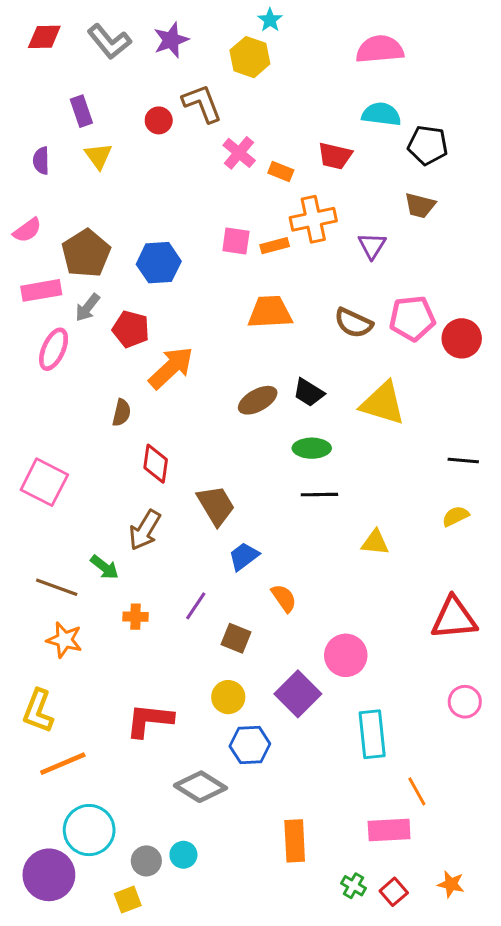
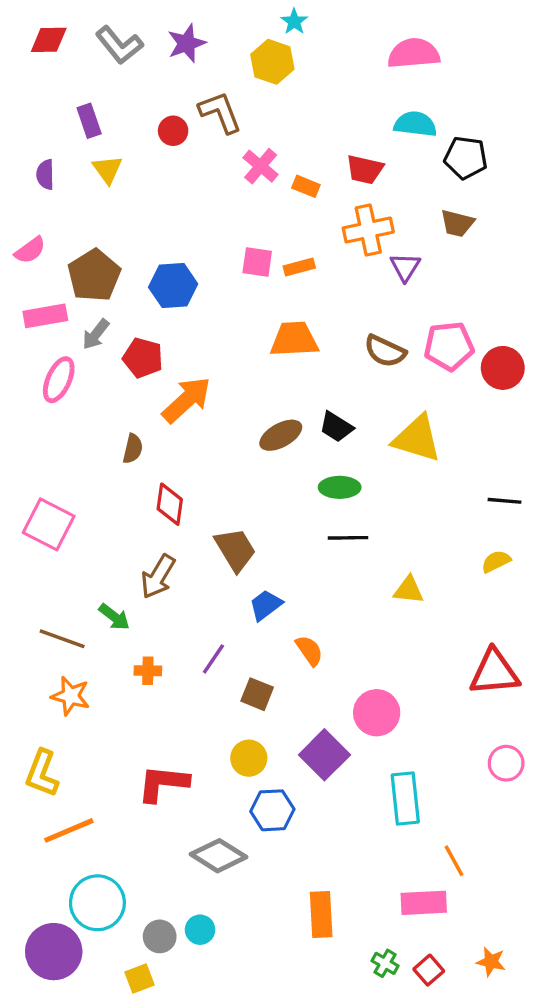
orange cross: (313, 219) -> (368, 230), moved

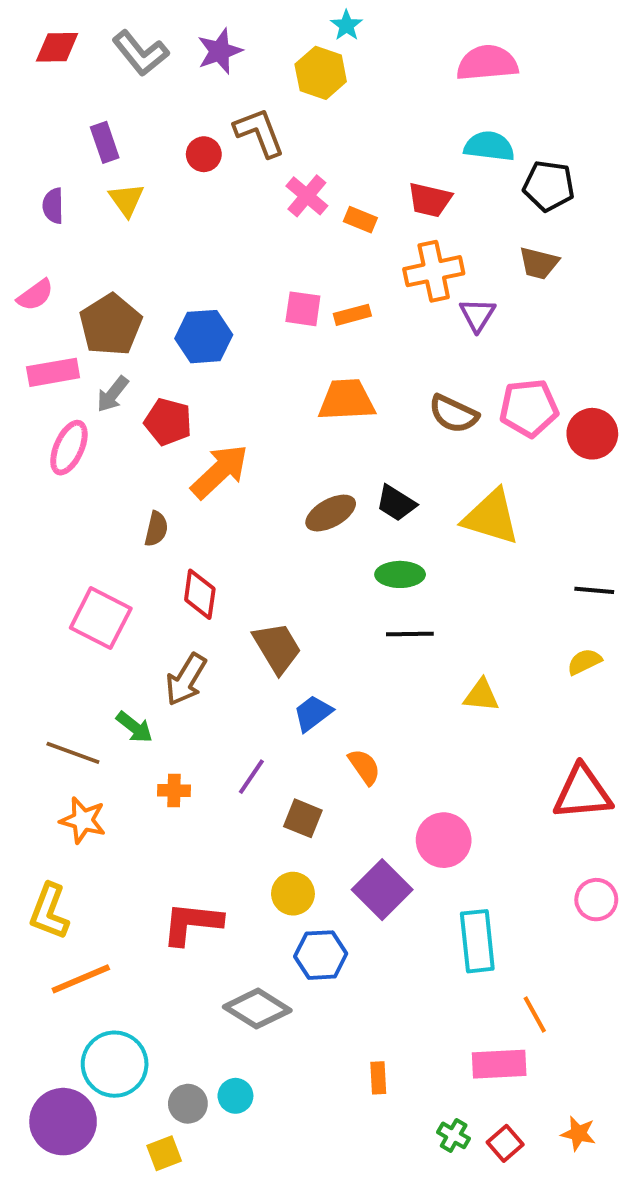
pink square: (49, 524) -> (101, 618), moved
orange rectangle: (321, 915) -> (378, 1078), size x0.6

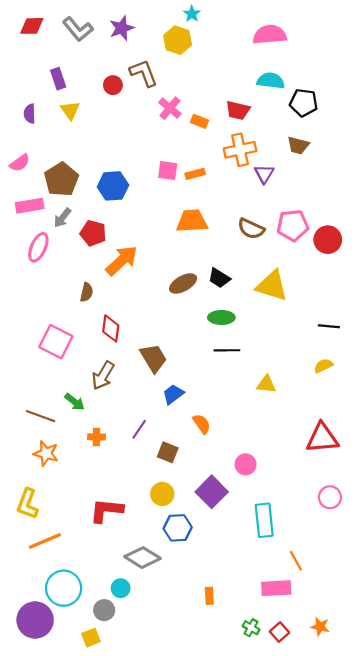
pink circle: (444, 840) -> (246, 464), size x0.7
cyan circle: (235, 1096) -> (121, 588), moved

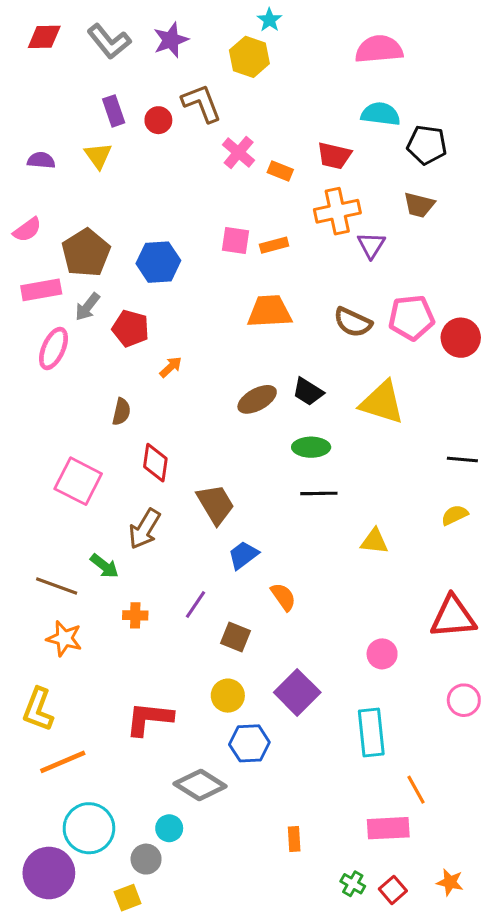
purple rectangle: (58, 79) -> (114, 111), moved
purple semicircle: (30, 114) -> (41, 160), turned 96
orange arrow: (122, 260) -> (171, 367), size x0.5
pink circle: (246, 464) -> (382, 654), moved

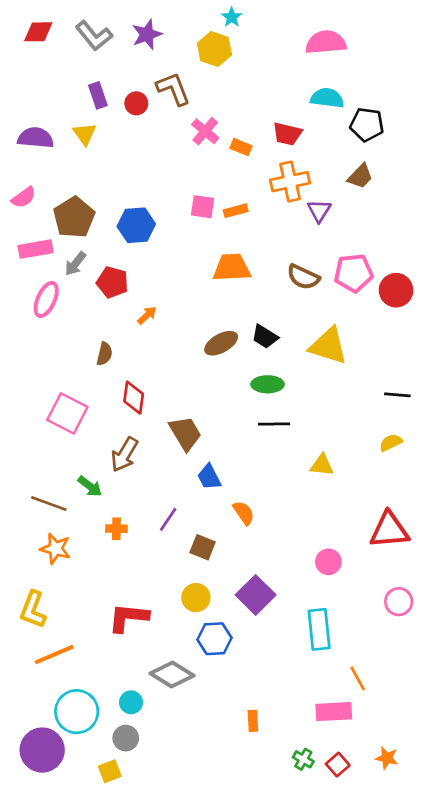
purple semicircle: (41, 160) -> (36, 138), size x1.5
brown trapezoid: (419, 205) -> (360, 176), turned -60
blue trapezoid: (243, 555) -> (209, 477), turned -80
cyan circle: (169, 828) -> (131, 702), moved

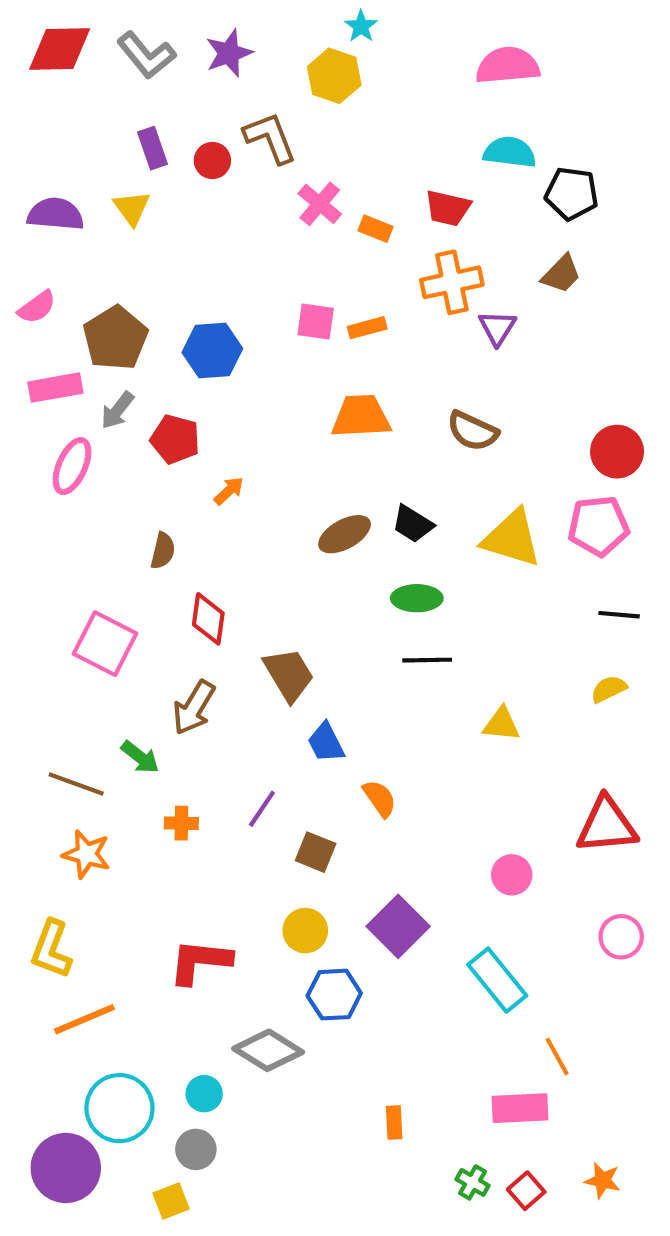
red diamond: (38, 32) -> (60, 49), size x1.4
pink pentagon: (354, 273) -> (598, 526), moved
cyan rectangle: (319, 629) -> (497, 980), turned -33

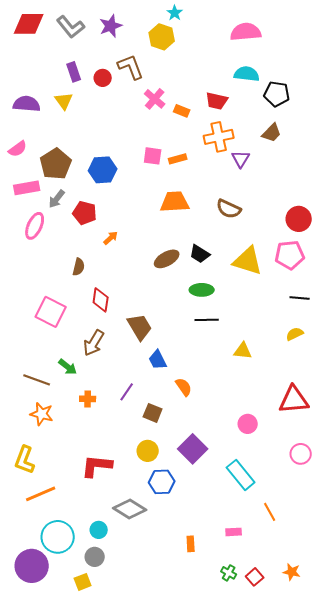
pink rectangle: (520, 1108) -> (234, 532), moved, size x0.6

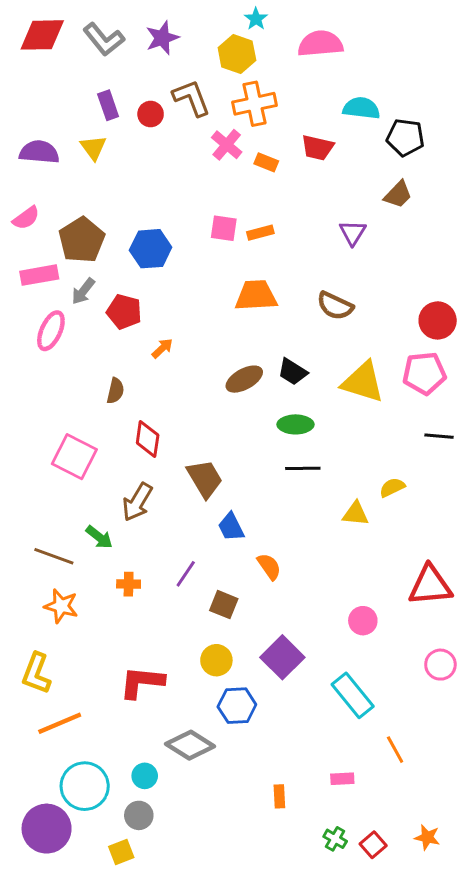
pink semicircle: (246, 32) -> (320, 44), moved
orange cross: (219, 137) -> (255, 104), moved
yellow semicircle: (295, 334) -> (392, 487), moved

